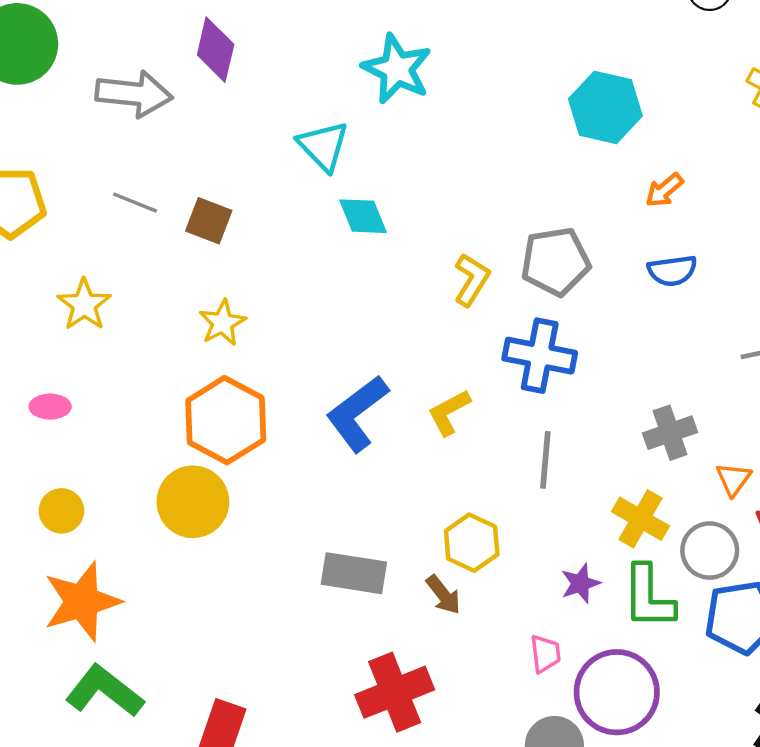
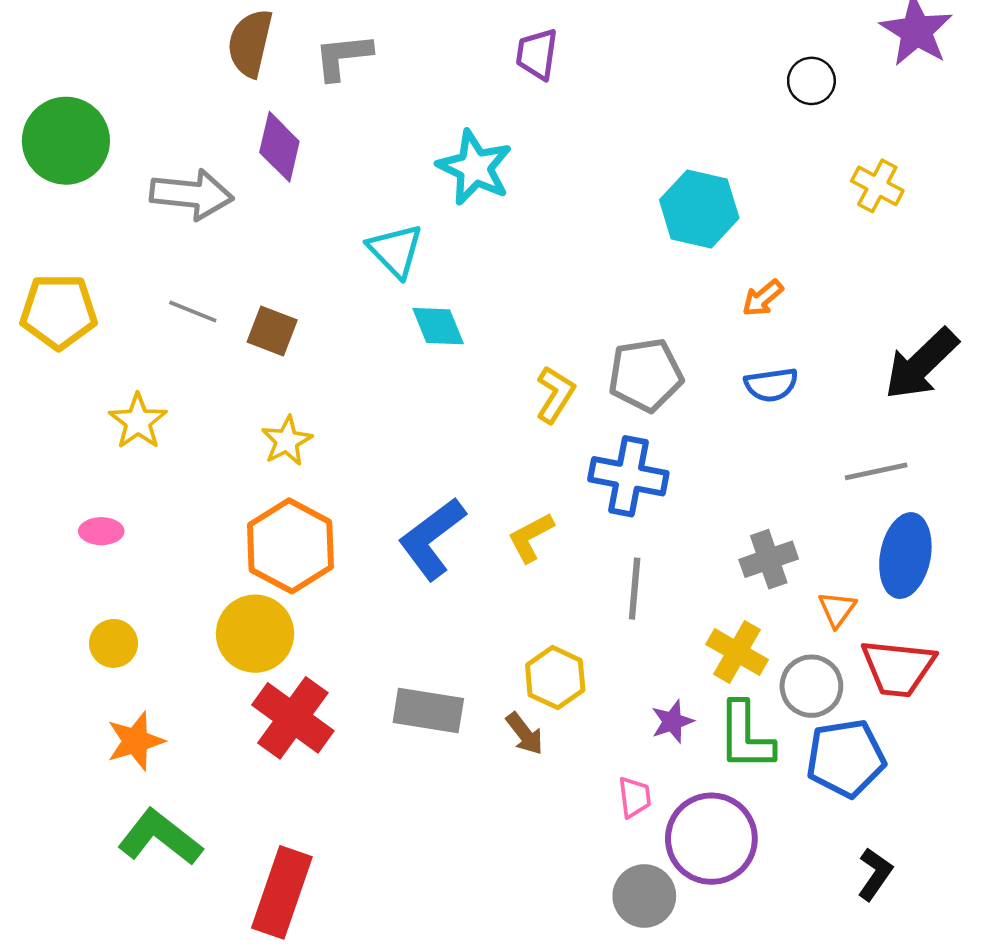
orange star: (82, 602) -> (135, 741), size x0.7
red cross: (395, 692) -> (293, 718), moved, turned -32

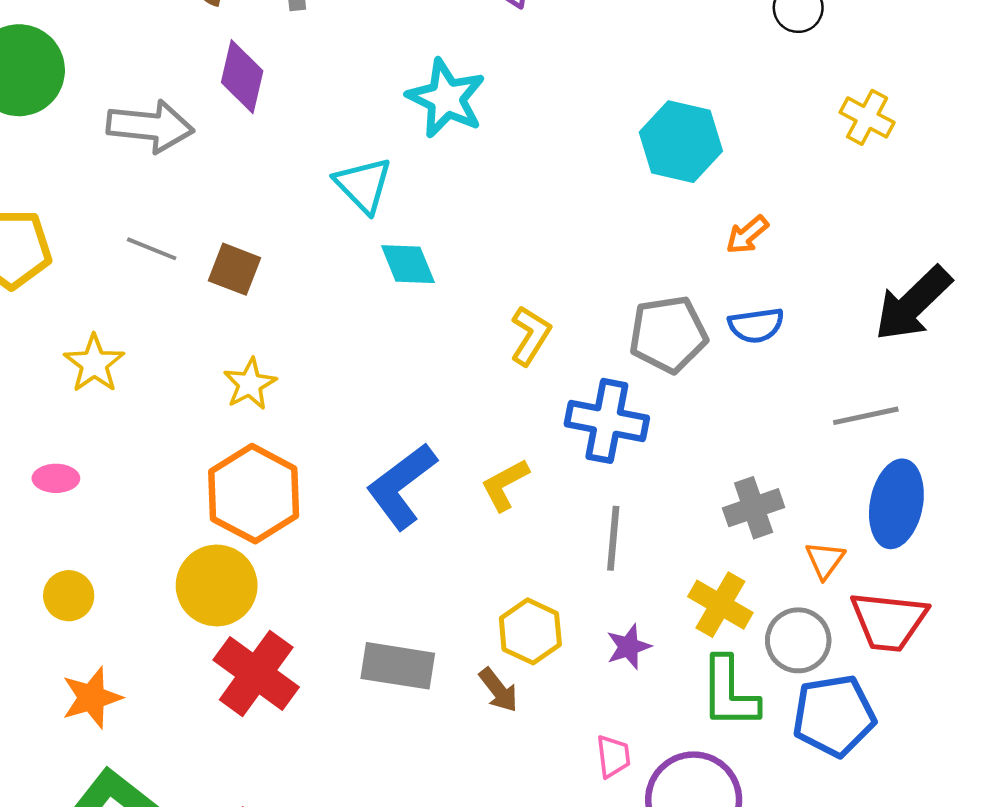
gray pentagon: (645, 375) -> (668, 334), moved
purple star: (672, 722) -> (629, 647), moved

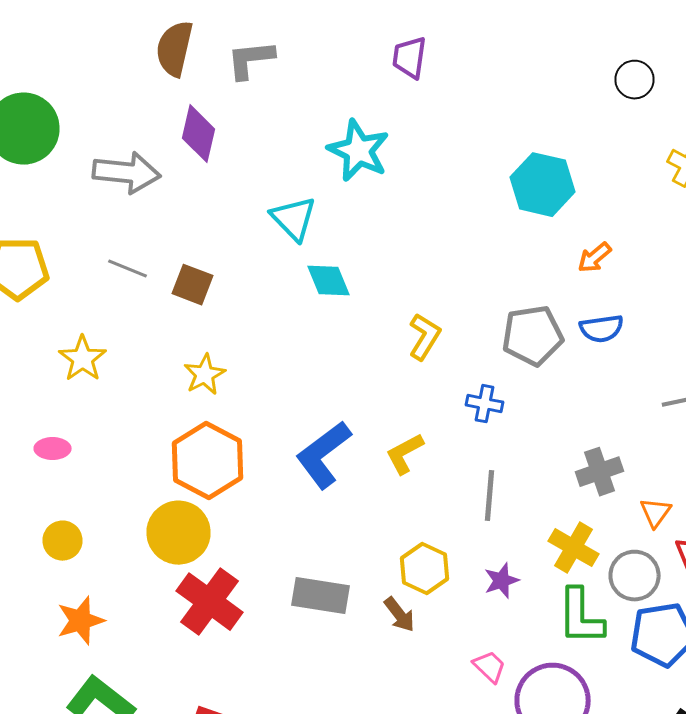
blue cross: (607, 421) -> (484, 404), size x0.6
pink trapezoid: (613, 756) -> (490, 667), turned -39

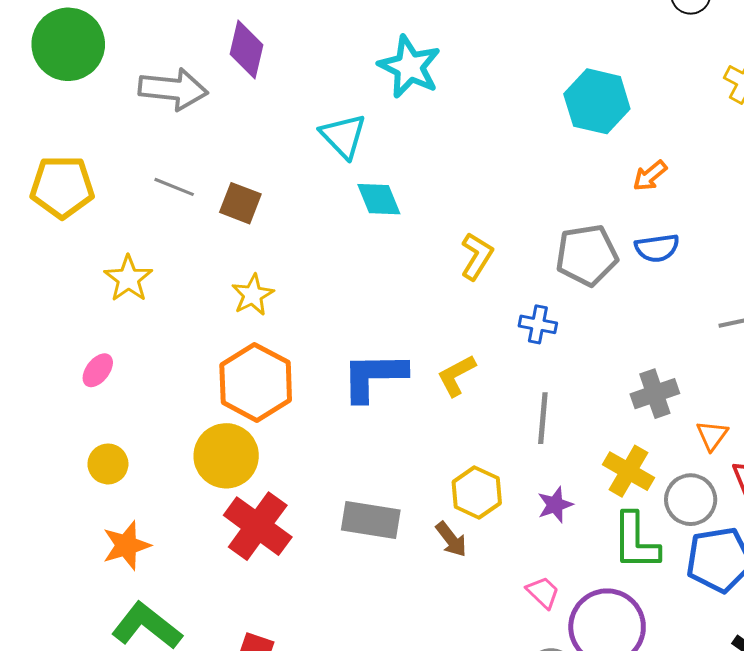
pink ellipse: (52, 449) -> (98, 370), turned -52
blue L-shape: (324, 455) -> (374, 376), turned 36

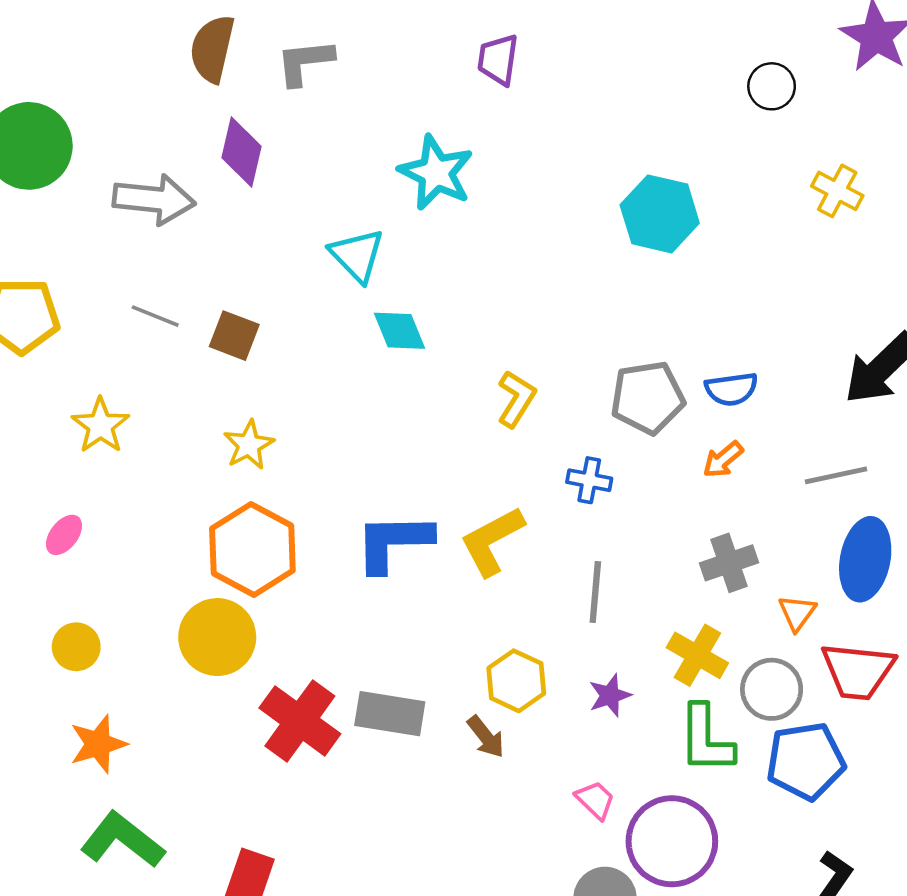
orange arrow: (650, 176) -> (723, 460), moved
yellow L-shape: (456, 375) -> (492, 541), size x1.4
red cross: (258, 526) -> (300, 721), moved

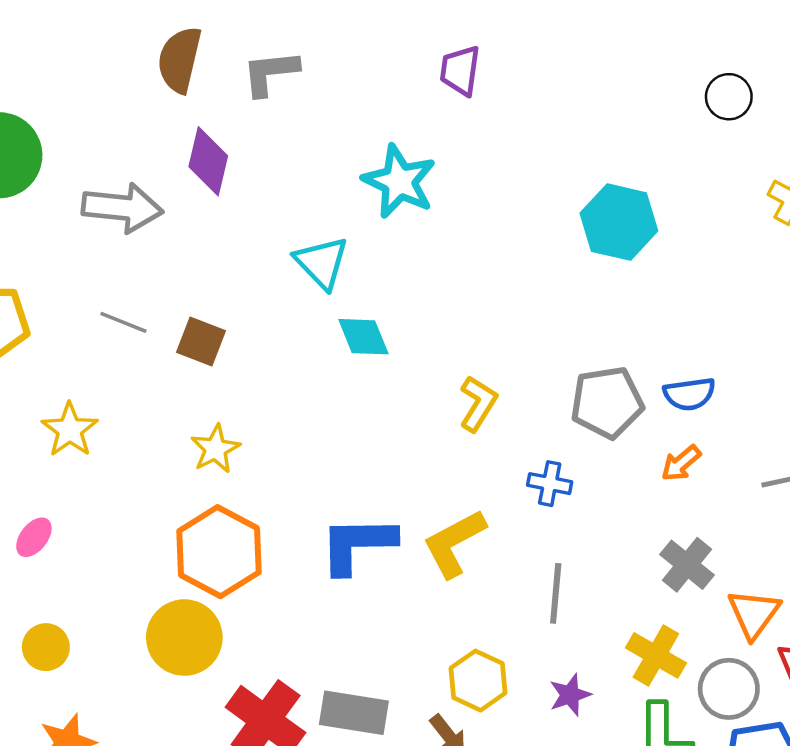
gray cross: (729, 563) -> (687, 565), turned -32
orange triangle: (797, 613) -> (754, 614), size x1.4

